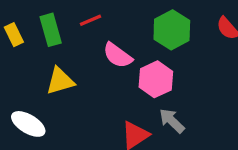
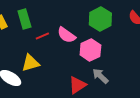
red line: (90, 20) -> (42, 36), moved
yellow triangle: (60, 81) -> (30, 63), moved

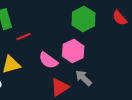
pink semicircle: (66, 35) -> (48, 60), moved

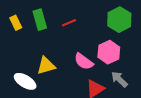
red line: (23, 37) -> (69, 23), moved

